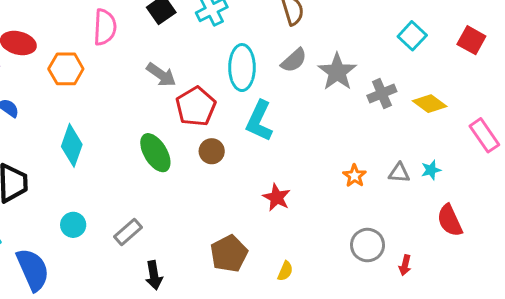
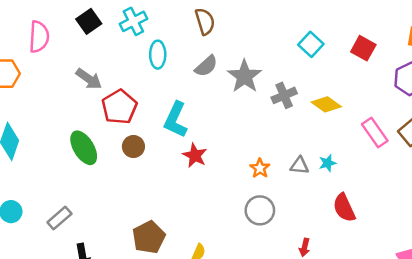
cyan ellipse: (242, 68) -> (158, 55), moved, size x0.7
red star: (277, 197) -> (195, 155), moved
gray circle: (367, 245) -> (260, 210), moved

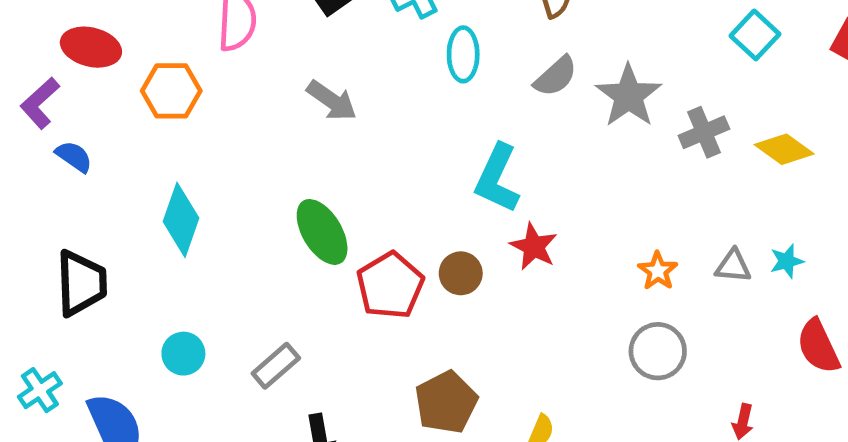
red pentagon: (119, 107) -> (390, 285), moved
brown circle: (133, 147) -> (461, 273), moved

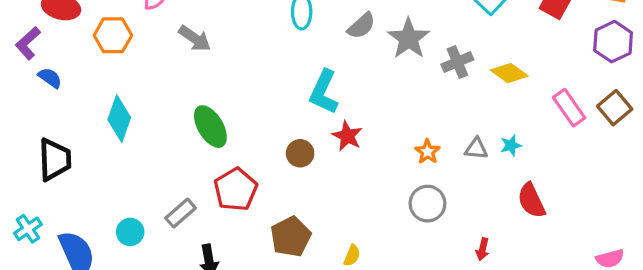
gray arrow: (332, 101) -> (195, 38), moved
red pentagon: (390, 285) -> (236, 189), moved
cyan circle: (183, 354) -> (130, 232), moved

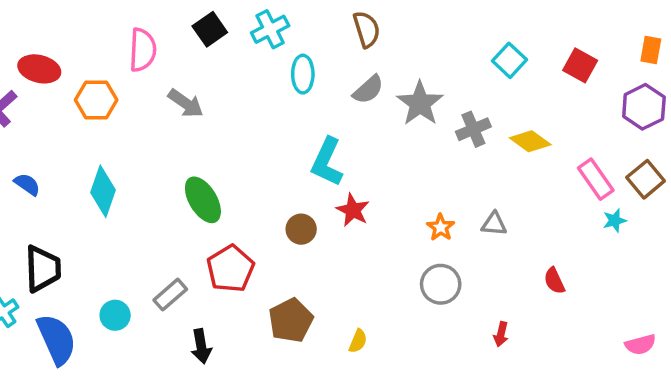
blue semicircle: (50, 78) -> (27, 184), moved
cyan star: (511, 145) -> (615, 220), moved
black trapezoid: (55, 160) -> (43, 269), moved
red semicircle: (531, 200) -> (554, 281), size x0.7

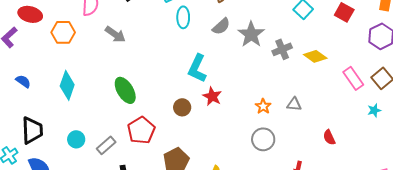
cyan star: (615, 220) -> (374, 110), moved
cyan circle: (115, 315) -> (76, 139), moved

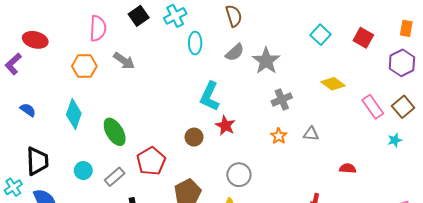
orange hexagon: (63, 32) -> (84, 66), moved
gray cross: (282, 49) -> (282, 99), moved
green ellipse: (125, 90) -> (115, 132), moved
red semicircle: (329, 137) -> (348, 168), turned 119
gray circle: (263, 139) -> (239, 175), moved

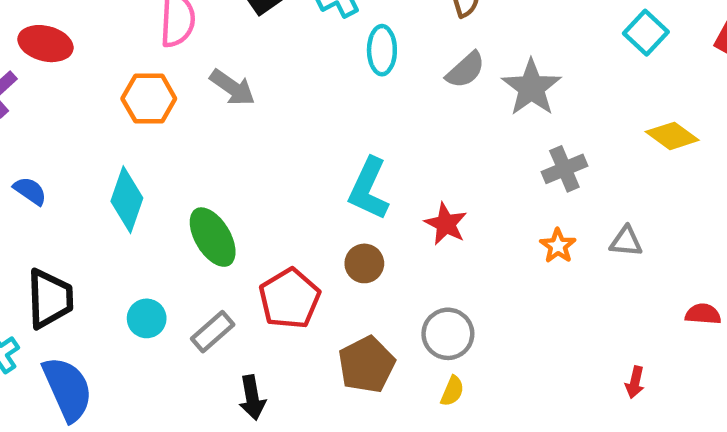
cyan L-shape: (210, 96) -> (369, 189), moved
brown circle: (194, 137) -> (364, 263), moved
gray circle: (239, 175) -> (448, 334), moved

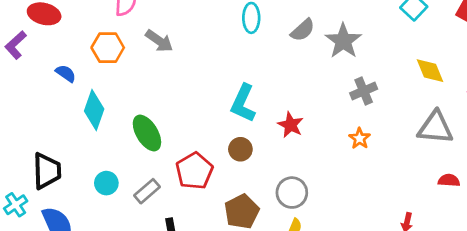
yellow diamond: (672, 136) -> (430, 71), turned 32
blue semicircle: (30, 191) -> (66, 73), moved
gray triangle: (626, 241) -> (435, 128), moved, size x1.8

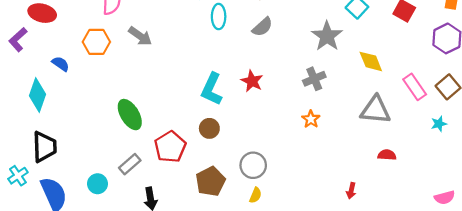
gray star: (343, 41) -> (327, 36), moved
cyan diamond: (94, 110) -> (38, 95), moved
red star: (291, 125) -> (252, 81), moved
cyan circle: (106, 183) -> (97, 184), moved

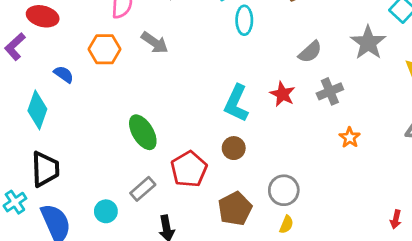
gray semicircle: (262, 27) -> (310, 52), moved
gray cross: (314, 79) -> (330, 91), moved

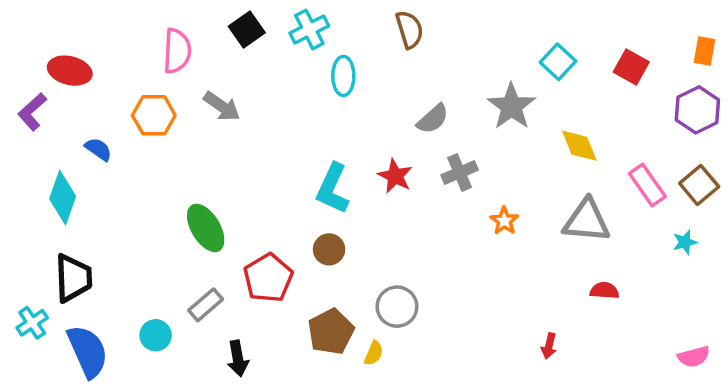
orange star: (350, 138) -> (504, 221), moved
yellow semicircle: (286, 225) -> (374, 353), moved

